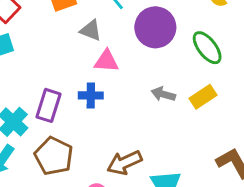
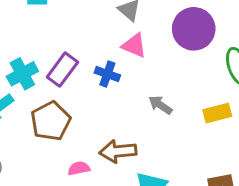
gray arrow: (163, 94) -> (160, 105), moved

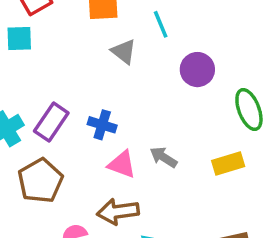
purple circle: (194, 29) -> (197, 70), size x0.7
pink triangle: (134, 45) -> (122, 164), moved

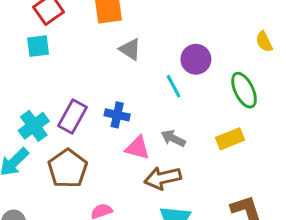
cyan line: (161, 24) -> (173, 86), moved
brown arrow: (118, 212) -> (163, 178), moved

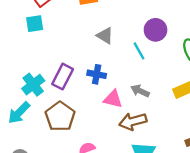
gray triangle: (130, 49) -> (105, 36), moved

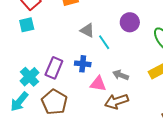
cyan line: (139, 51) -> (104, 42), moved

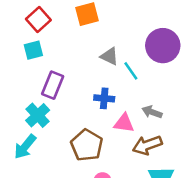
purple circle: (130, 22) -> (163, 46), size x1.4
purple rectangle: (54, 68) -> (53, 85), moved
brown pentagon: (54, 102) -> (87, 145), moved

